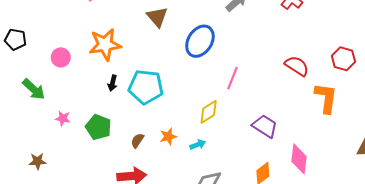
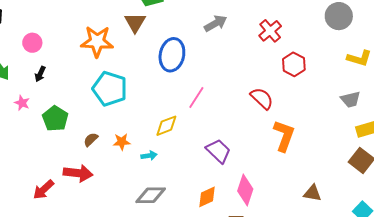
blue ellipse: (200, 41) -> (172, 55), turned -32
orange star: (105, 44) -> (97, 41), moved
red hexagon: (343, 59) -> (294, 64), moved
black arrow: (113, 83) -> (40, 74), moved

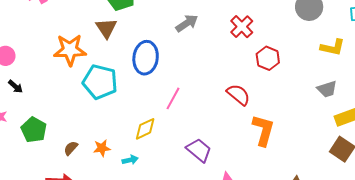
black arrow: (40, 74) -> (16, 87), turned -70
cyan pentagon: (110, 89) -> (100, 82), moved

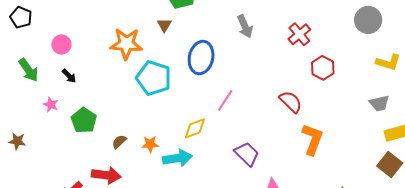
gray arrow: (187, 23) -> (245, 26), turned 95
brown triangle: (106, 28) -> (164, 25), size x0.7
cyan arrow: (130, 160) -> (177, 158), size x1.8

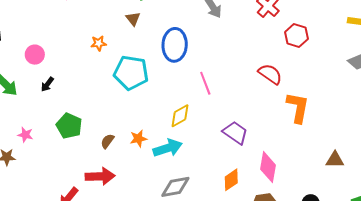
orange star: (126, 44) -> (99, 43), size x0.5
black arrow: (69, 76) -> (47, 84), turned 91
pink line: (225, 100) -> (205, 83), turned -45
pink star: (51, 105) -> (25, 135), moved

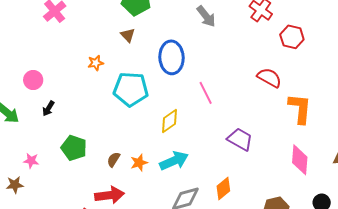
yellow diamond: (180, 116) -> (170, 121), moved
orange star: (138, 139) -> (139, 163), moved
pink diamond: (268, 167) -> (300, 160), moved
orange diamond: (231, 180) -> (223, 188), moved

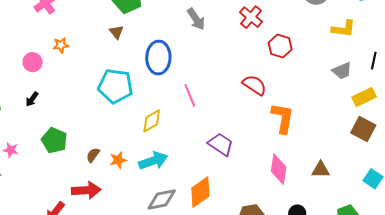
orange star: (96, 63) -> (61, 45), moved
pink circle: (33, 80) -> (33, 62), moved
orange diamond: (223, 188) -> (200, 192), size x1.4

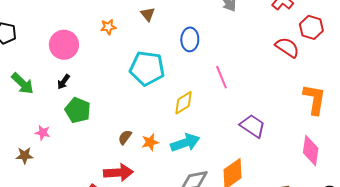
orange star: (61, 45) -> (108, 27), moved
blue ellipse: (158, 58) -> (190, 39), size x0.7
pink circle: (33, 62) -> (64, 45), size x1.5
red semicircle: (254, 85) -> (287, 47), moved
green pentagon: (54, 140) -> (78, 110), moved

